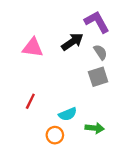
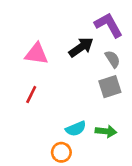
red line: (30, 101) -> (31, 95), moved
green arrow: (95, 128) -> (106, 131), moved

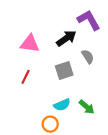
gray semicircle: (113, 59) -> (88, 57), moved
gray square: (110, 87) -> (64, 70), moved
green arrow: (106, 131) -> (87, 107), turned 35

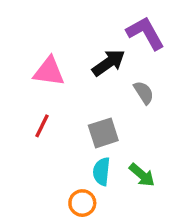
gray square: (64, 70) -> (103, 133), moved
cyan semicircle: (62, 105) -> (102, 171), turned 119

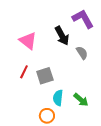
black arrow: (109, 63) -> (62, 36), turned 96
pink triangle: (49, 72) -> (28, 41), turned 30
gray square: (103, 133) -> (45, 76), moved

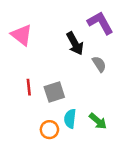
pink triangle: (28, 41) -> (22, 35), moved
red line: (24, 72) -> (29, 87), turned -32
orange circle: (47, 116) -> (49, 130), moved

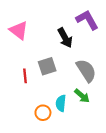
gray semicircle: (99, 64) -> (86, 70), moved, size x1.6
gray square: (54, 92) -> (47, 66), moved
green arrow: (98, 121) -> (82, 96), moved

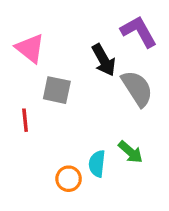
gray square: (47, 66) -> (57, 90), moved, turned 30
gray semicircle: (86, 70) -> (137, 88), moved
red line: (25, 76) -> (25, 120), moved

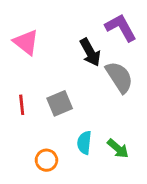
gray square: (57, 90) -> (60, 103), moved, turned -35
green arrow: (130, 152) -> (118, 149), moved
orange circle: (69, 179) -> (46, 160), moved

